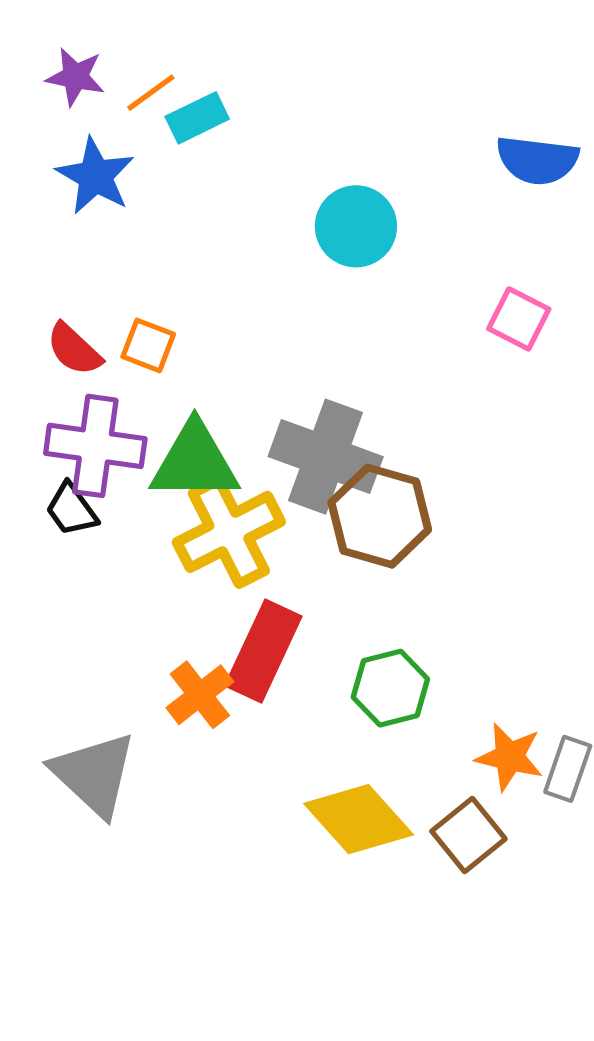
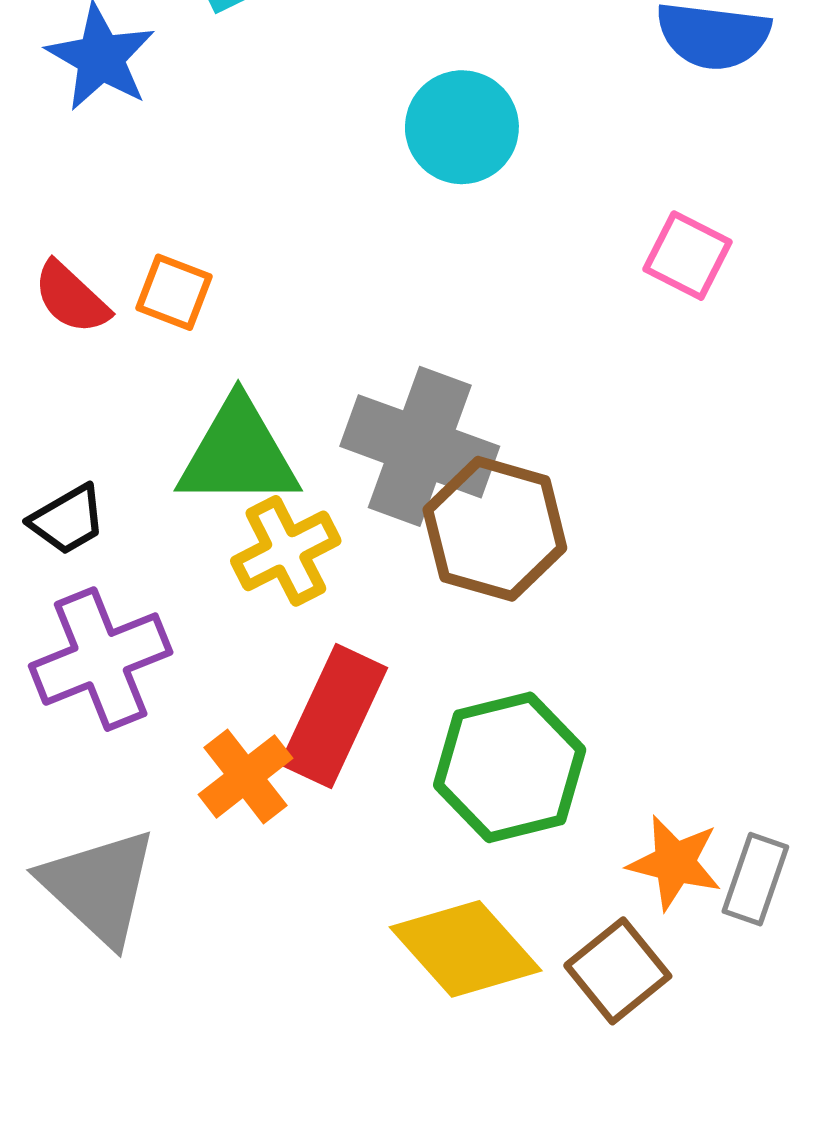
purple cross: (95, 446) -> (101, 659), moved, turned -30
black trapezoid: (71, 509) -> (68, 520), turned -84
yellow cross: (229, 532) -> (286, 551), size x0.7
green hexagon: (390, 688) -> (510, 767), size x1.4

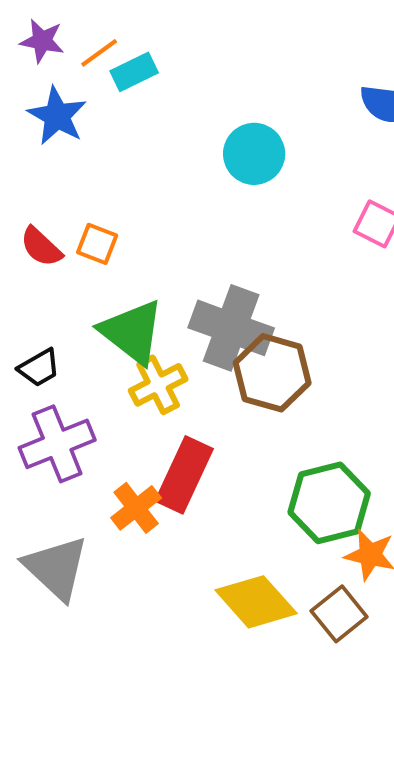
green triangle: (238, 454) -> (132, 332), turned 38
green hexagon: (510, 767) -> (329, 503), moved

